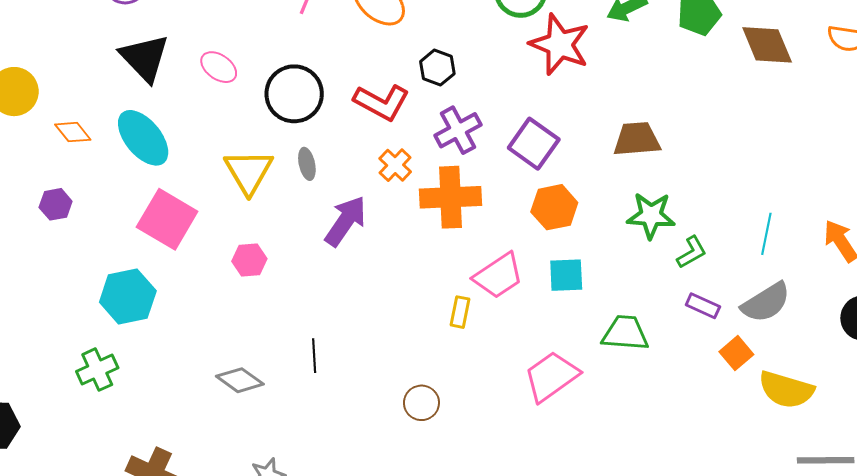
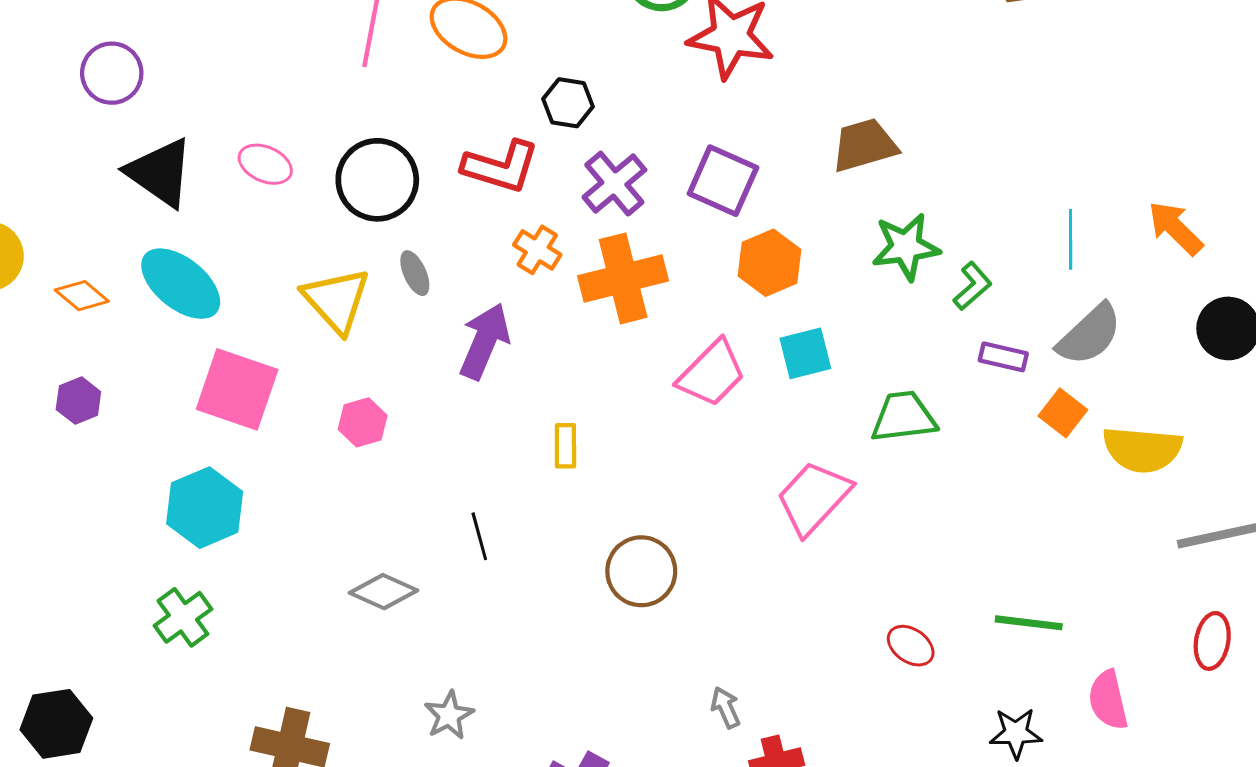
yellow rectangle: (460, 312) -> (565, 446), moved
brown circle: (421, 403) -> (641, 571), size x1.4

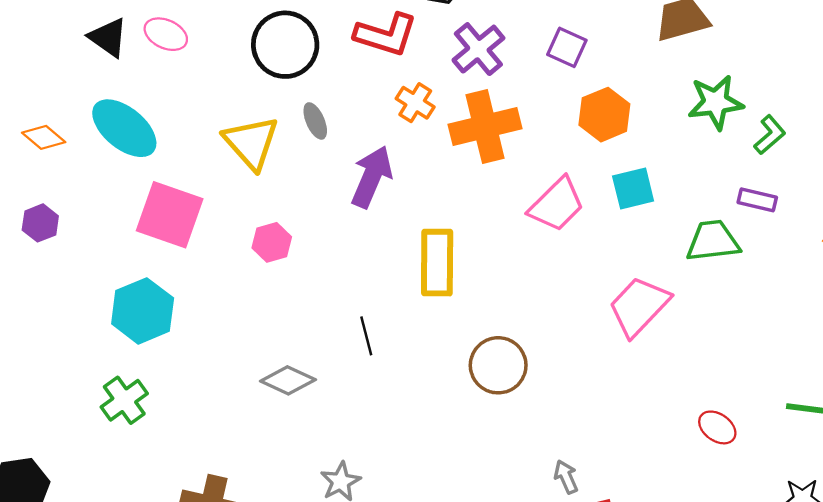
pink ellipse: (265, 164) -> (166, 34), moved
black triangle: (160, 173) -> (108, 38), size x0.7
purple square: (723, 181) -> (567, 47), size x0.7
purple rectangle: (1003, 357) -> (757, 200), moved
yellow rectangle: (565, 446) -> (437, 263), size x1.8

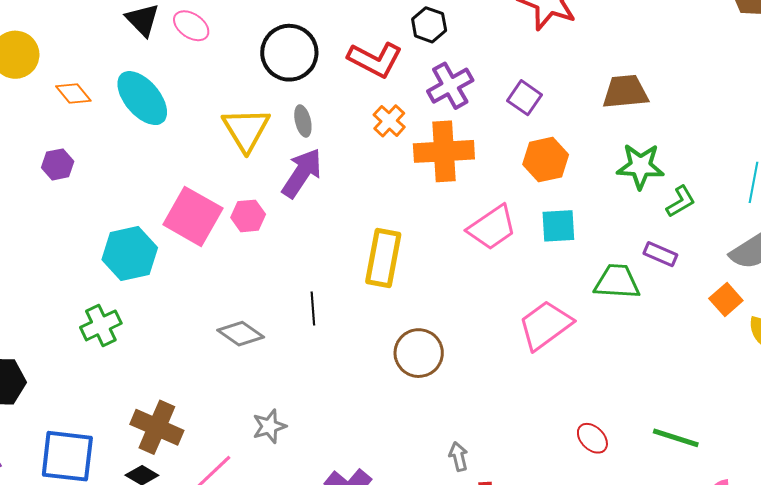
purple arrow: (372, 177) -> (302, 173), moved
pink square: (170, 215) -> (193, 216), moved

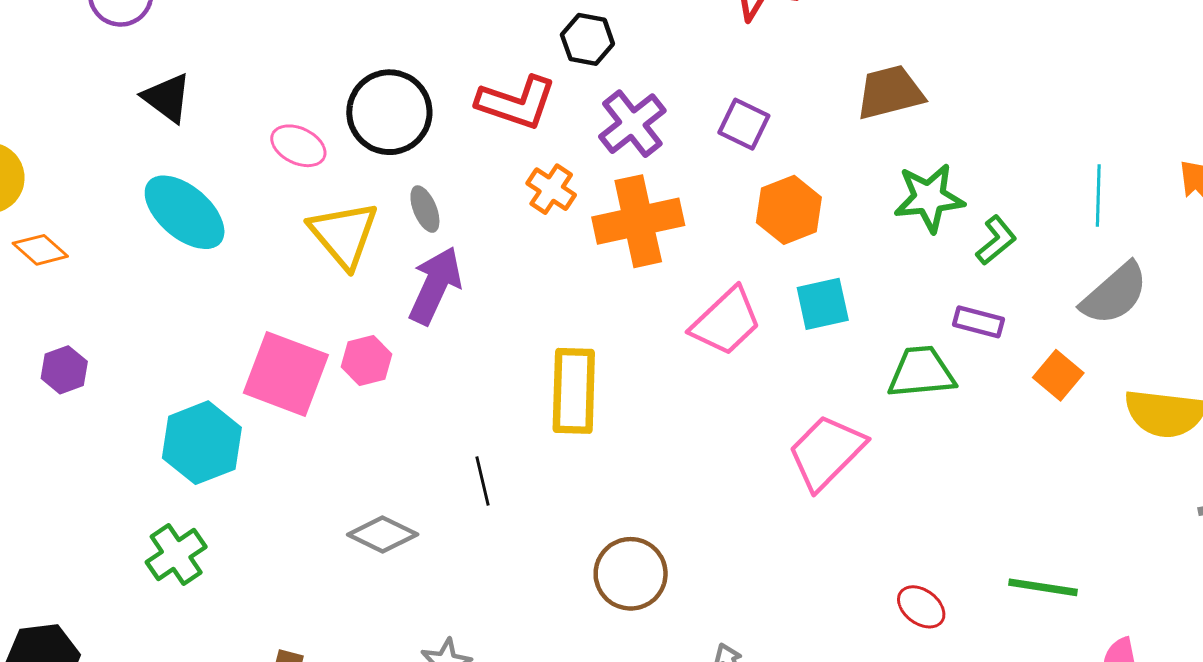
pink ellipse: (191, 26) -> (298, 146), moved
orange diamond: (73, 94) -> (40, 250), moved
purple hexagon: (58, 164) -> (64, 370), moved
orange square: (726, 300) -> (1058, 375), moved
brown circle: (419, 353) -> (631, 574), moved

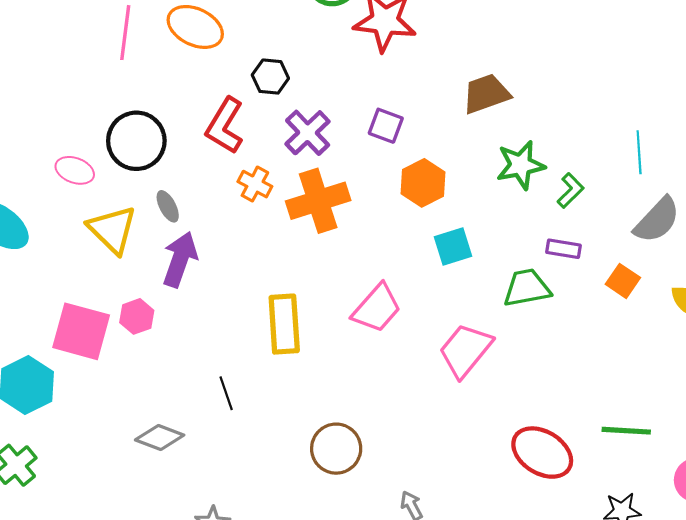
red L-shape: (516, 103) -> (225, 126), turned 108
pink trapezoid: (726, 322) -> (377, 308), moved
red ellipse: (921, 607) -> (542, 453), size x1.8

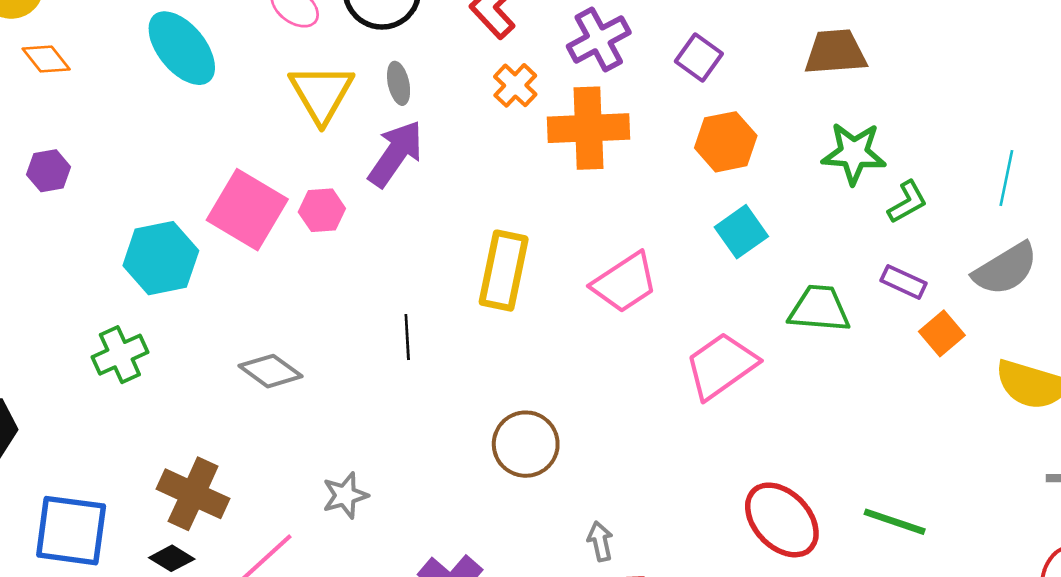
cyan square: (453, 247) -> (741, 232), turned -33
purple rectangle: (563, 249) -> (904, 282), moved
gray diamond: (160, 437) -> (271, 371), moved

